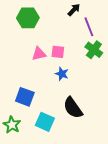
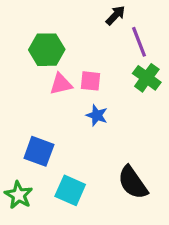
green hexagon: (28, 18) -> (47, 50), moved
black semicircle: (73, 108) -> (133, 183), moved

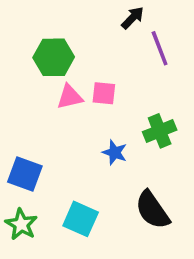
green cross: (147, 78) -> (160, 131), moved, turned 32
blue star: (97, 115) -> (115, 152), moved
blue square: (39, 151) -> (25, 174), moved

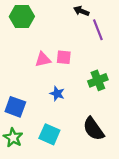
black arrow: (133, 18) -> (81, 11), turned -112
green hexagon: (54, 57) -> (22, 17), moved
blue star: (115, 152) -> (57, 94), moved

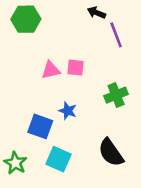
blue square: (15, 107) -> (40, 126), moved

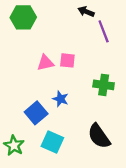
green cross: (116, 95) -> (104, 85), turned 30
blue square: (40, 126) -> (36, 113), turned 30

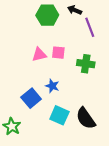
green hexagon: (23, 17) -> (47, 15), moved
green cross: (104, 85) -> (86, 64), moved
cyan square: (52, 142) -> (59, 115), moved

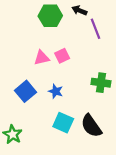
pink square: (58, 53) -> (62, 56), turned -32
green cross: (86, 64) -> (101, 83), moved
blue square: (31, 98) -> (25, 91), moved

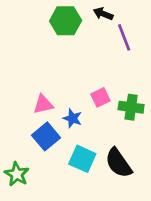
pink square: (62, 56) -> (100, 97), moved
pink triangle: (42, 58) -> (43, 104), moved
blue square: (25, 91) -> (46, 136), moved

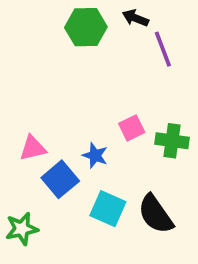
pink triangle: (43, 104) -> (33, 148), moved
green star: (17, 174) -> (22, 229), turned 30

